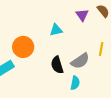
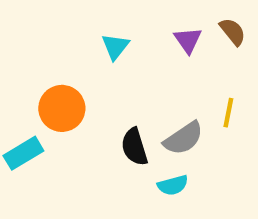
cyan triangle: (56, 30) -> (115, 47), moved, turned -40
cyan semicircle: (75, 83) -> (173, 185), turned 64

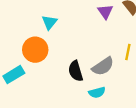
cyan triangle: (115, 47) -> (49, 22), moved

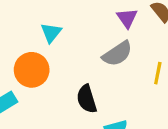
gray semicircle: (103, 66) -> (117, 54), moved

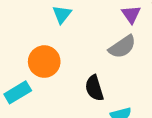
cyan triangle: (51, 33) -> (62, 14), moved

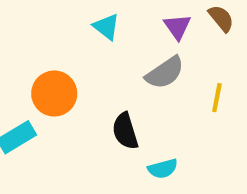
cyan triangle: (62, 14) -> (106, 27), moved, turned -30

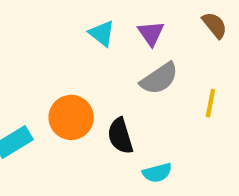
purple triangle: (177, 27) -> (151, 33), moved
orange circle: (54, 93) -> (71, 117), moved

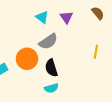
gray semicircle: (159, 78) -> (48, 42), moved
cyan semicircle: (157, 173) -> (51, 88), moved

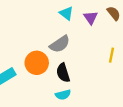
cyan triangle: (42, 17) -> (66, 13), moved
purple triangle: (66, 17) -> (91, 18), moved

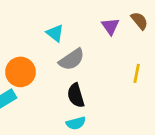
cyan triangle: (66, 13) -> (55, 33), moved
orange circle: (37, 63) -> (20, 72), moved

